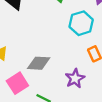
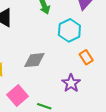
gray diamond: (39, 63) -> (34, 60), moved

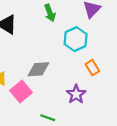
pink square: (18, 95) -> (21, 91), moved

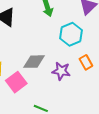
purple star: (76, 94) -> (61, 71), moved, turned -30

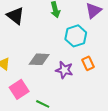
pink square: (16, 82) -> (19, 89), moved

